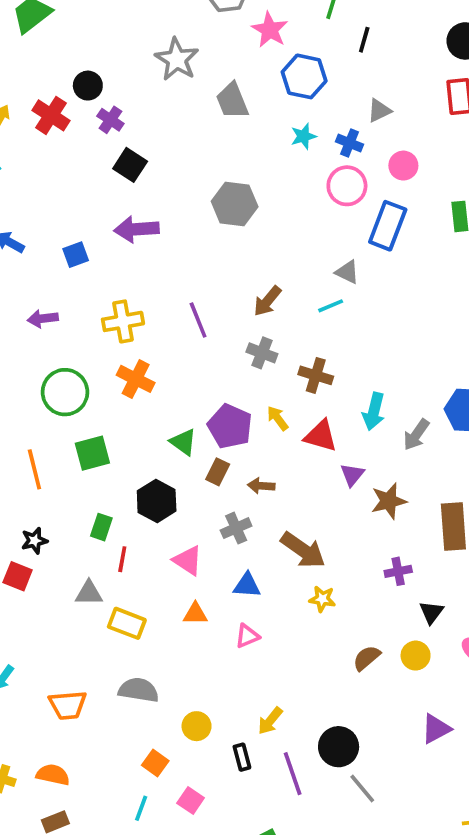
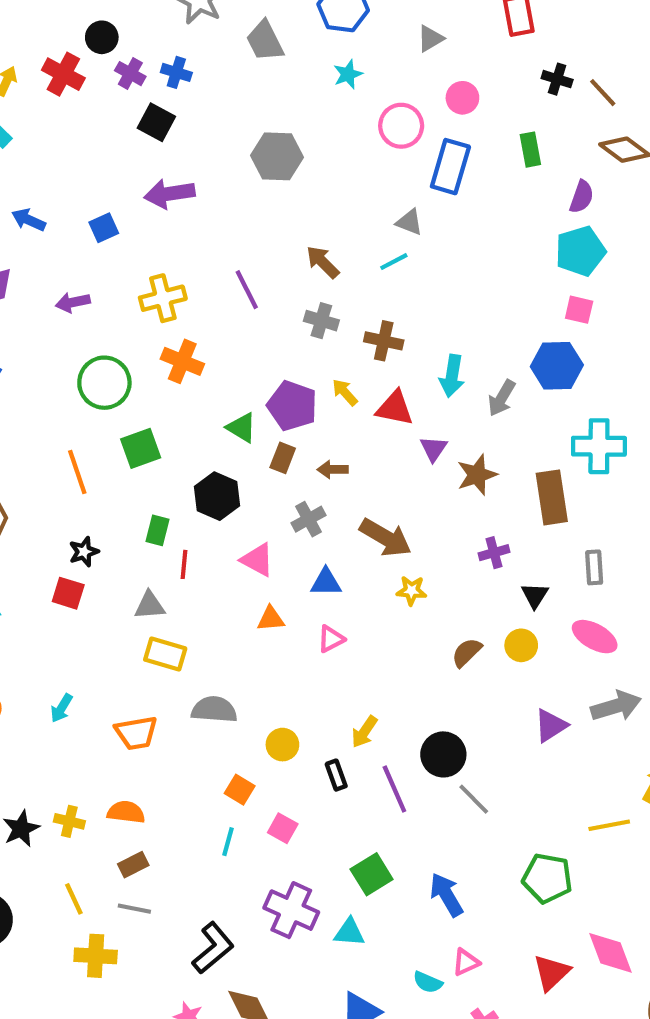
blue cross: (350, 143) -> (176, 72), moved
brown arrow: (267, 301) -> (323, 262), turned 100
yellow rectangle: (127, 623) -> (165, 654), moved

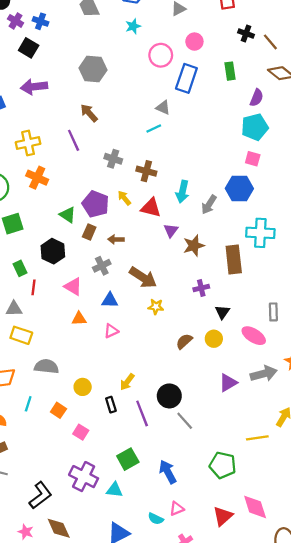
brown arrow: (323, 262) -> (89, 113), moved
green rectangle: (158, 530) -> (20, 268), turned -42
gray rectangle: (594, 567) -> (273, 312), moved
cyan line: (228, 842) -> (28, 404), moved

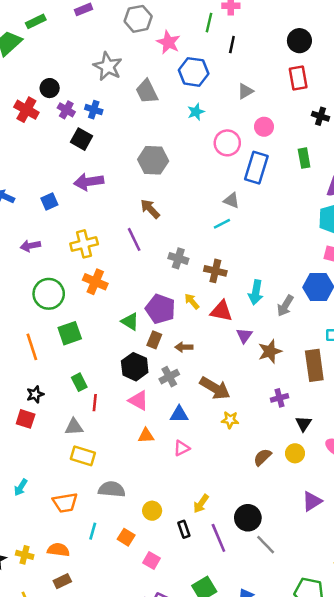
black hexagon: (53, 251) -> (135, 367), moved

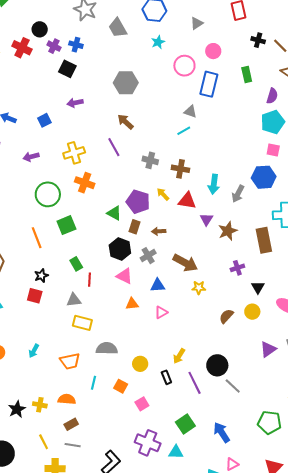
purple arrow: (89, 182) -> (75, 103), size x0.7
pink square: (152, 561) -> (142, 404), turned 32

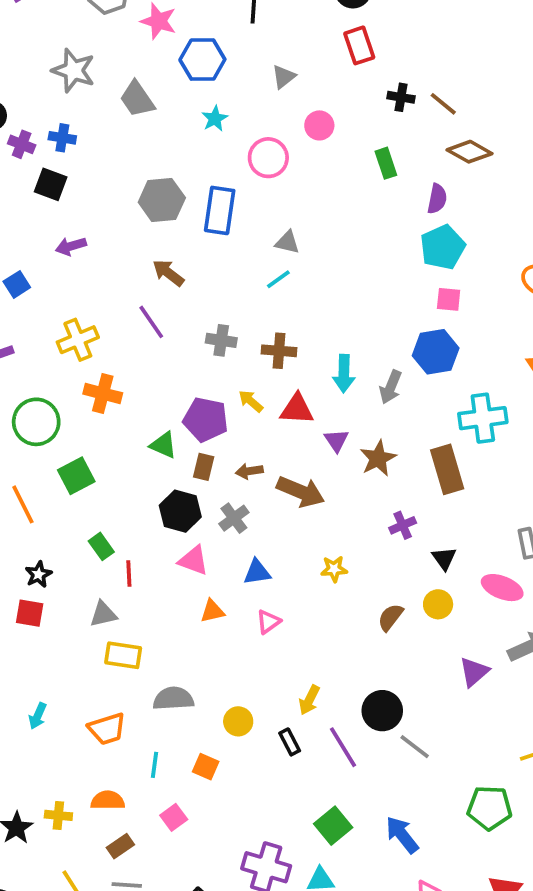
blue rectangle: (209, 84) -> (220, 210), moved
brown arrow: (185, 263) -> (301, 492), moved
pink square: (142, 404) -> (174, 817), moved

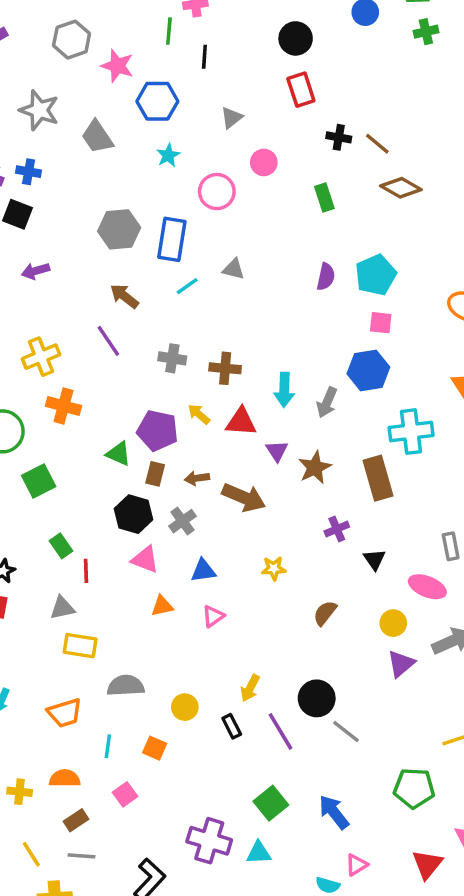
purple semicircle: (437, 199) -> (326, 277), moved
cyan line: (278, 279) -> (187, 286), moved
yellow circle: (438, 604) -> (393, 623), moved

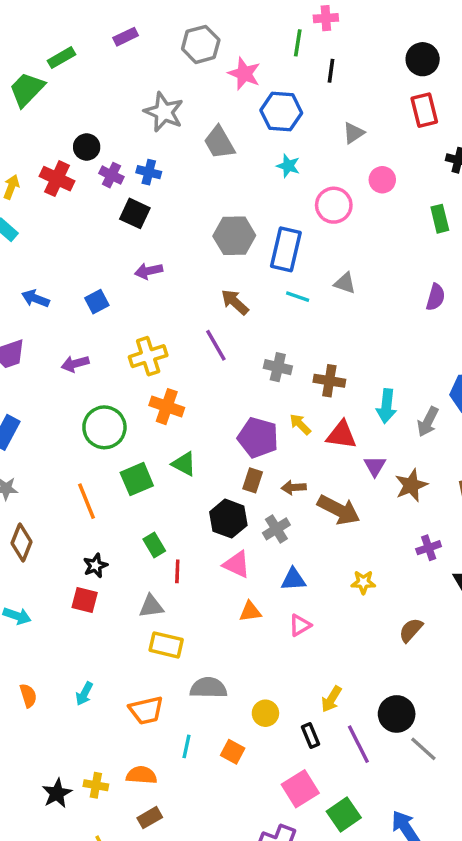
cyan star: (168, 155) -> (288, 166), turned -30
cyan line: (187, 286) -> (298, 297), turned 50
green triangle: (119, 454) -> (184, 464), moved
pink square: (125, 794) -> (300, 789), moved, size x1.5

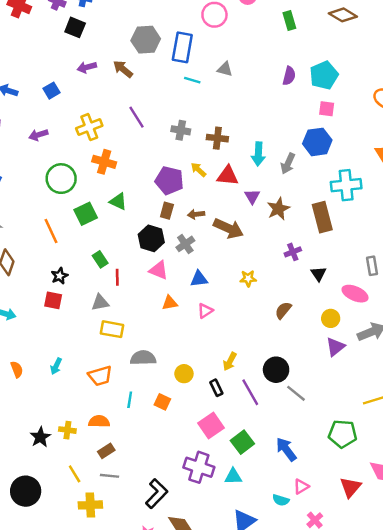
brown arrow: (235, 302) -> (123, 69), moved

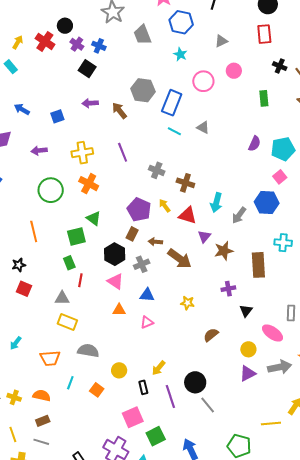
pink square: (327, 109) -> (280, 177), turned 32
cyan cross: (346, 185) -> (283, 243), size x0.7
green square: (86, 214) -> (76, 236), moved
black star: (60, 276) -> (19, 265), moved

